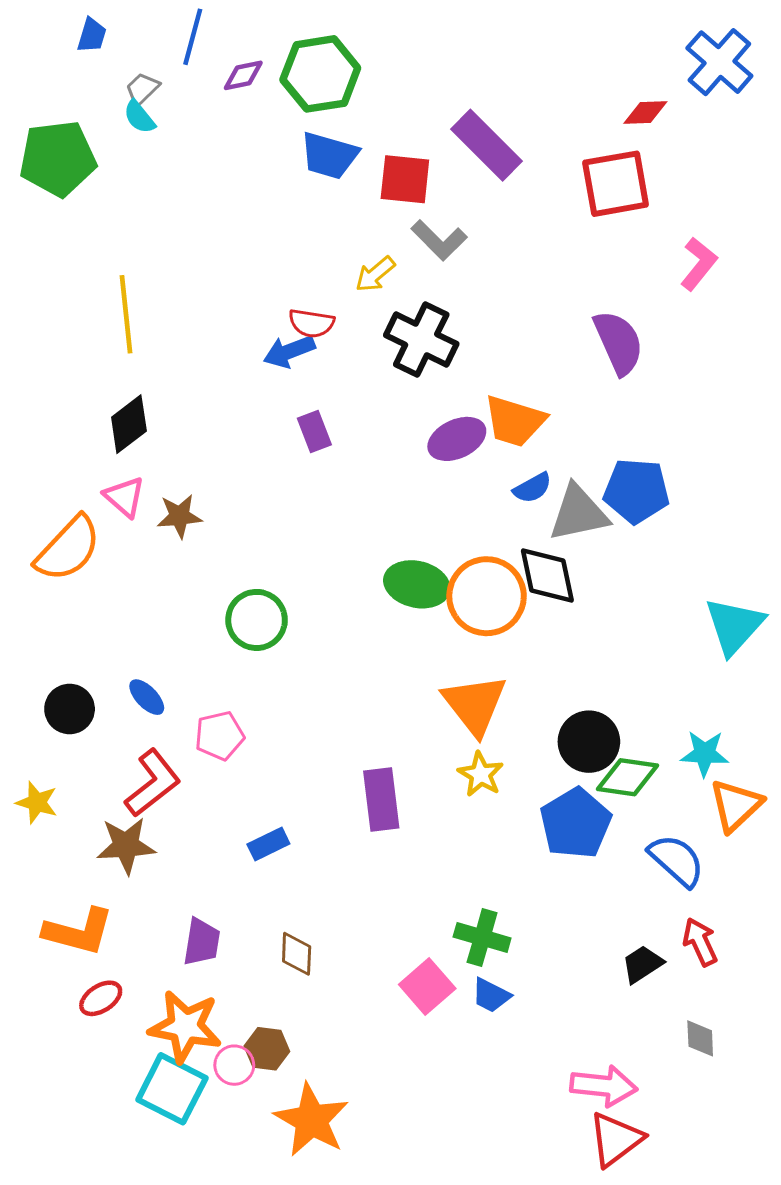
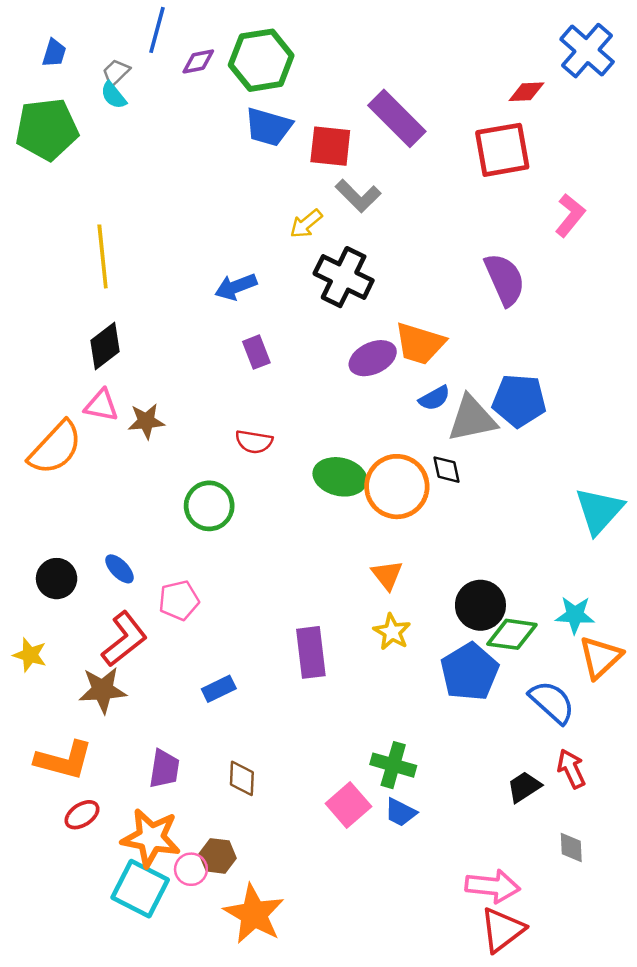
blue trapezoid: (92, 35) -> (54, 53), moved
red semicircle: (311, 323) -> (254, 442), moved
pink triangle: (124, 497) -> (101, 405), turned -30
black diamond: (547, 575) -> (447, 470), size x0.6
orange triangle: (475, 705) -> (387, 575), size x0.6

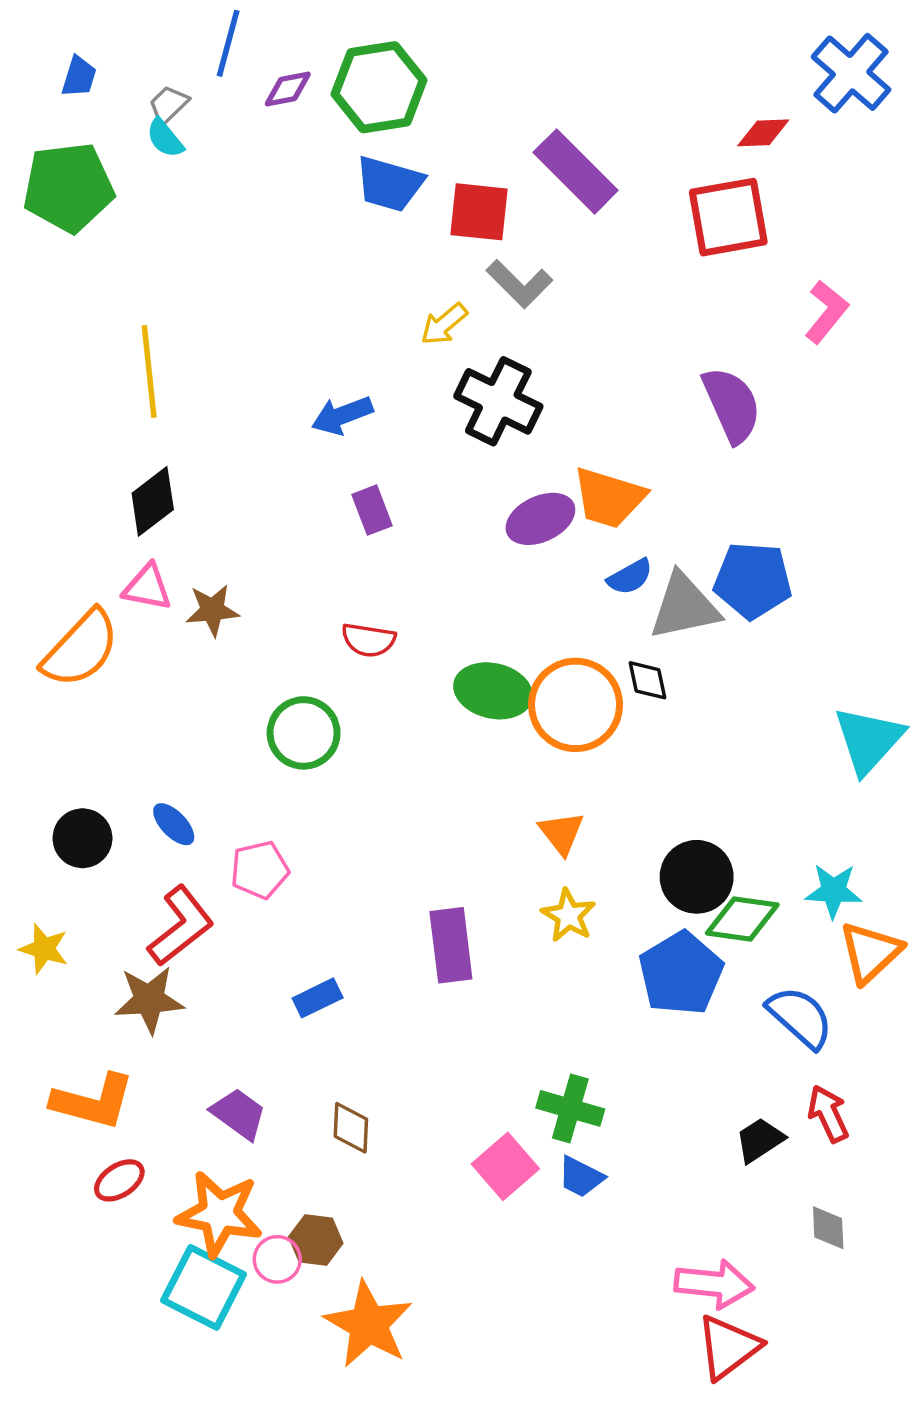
purple trapezoid: (164, 769) -> (239, 1114), turned -63

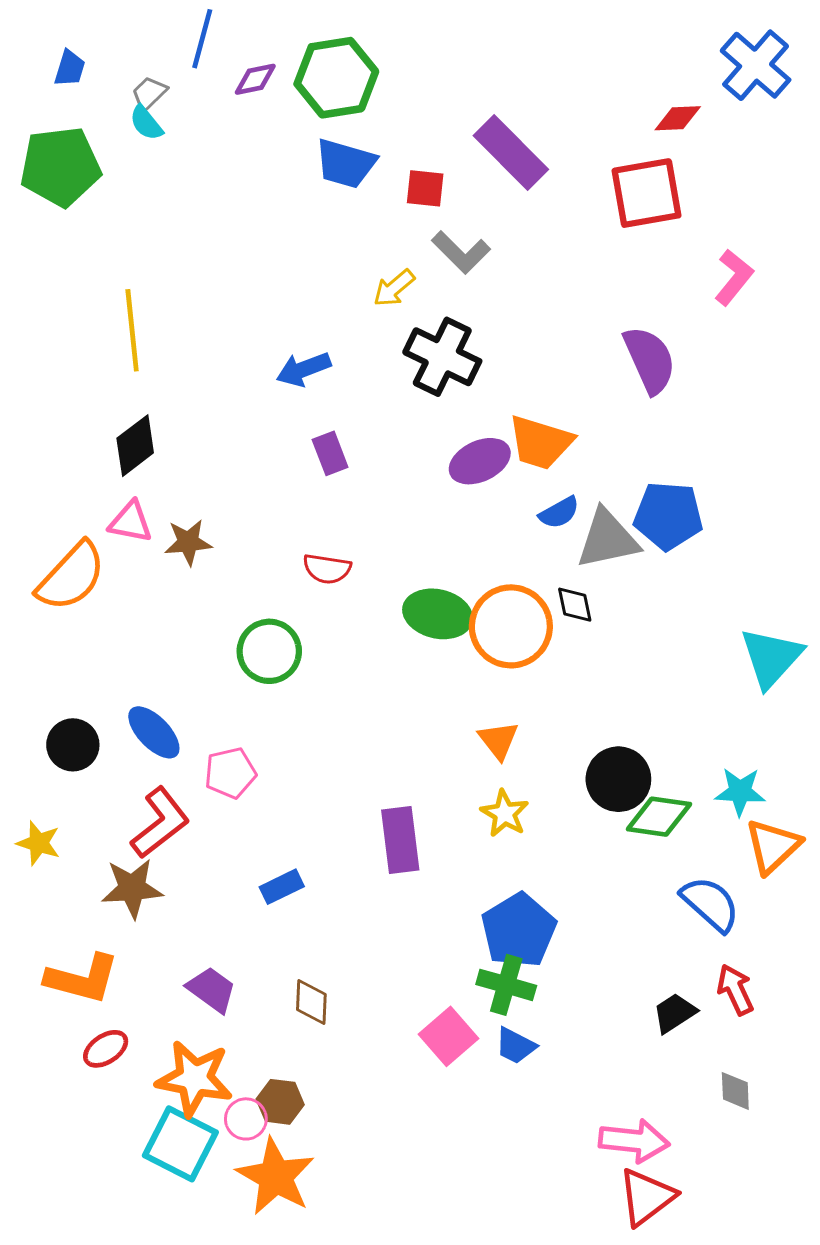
red square: (479, 212) -> (425, 188), size x0.7
blue ellipse: (174, 824) -> (154, 732), size x1.4
blue pentagon: (681, 973) -> (519, 930), moved
orange star: (368, 1324) -> (275, 1177), moved

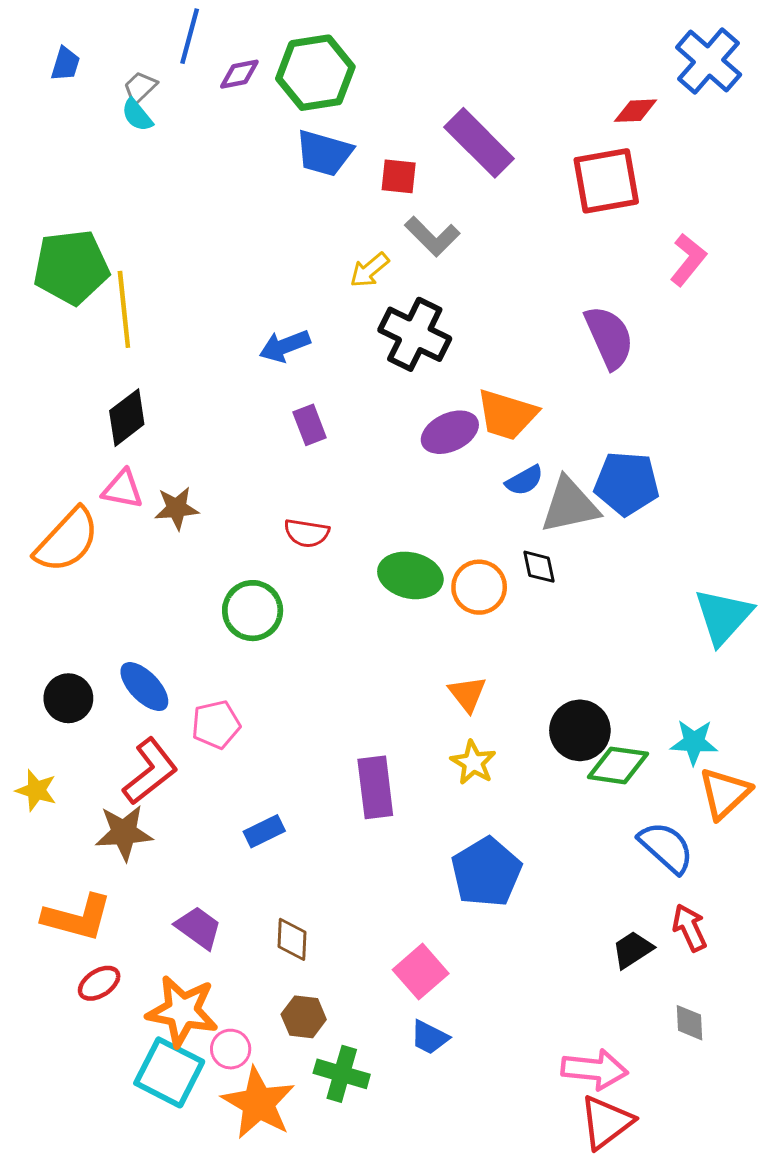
green pentagon: (60, 167) -> (71, 267), moved
orange circle: (511, 626) -> (479, 587), size x0.7
green cross: (506, 985) -> (342, 1074), moved
blue trapezoid: (516, 1046) -> (429, 1037), moved
brown hexagon: (280, 1102) -> (304, 1017), moved

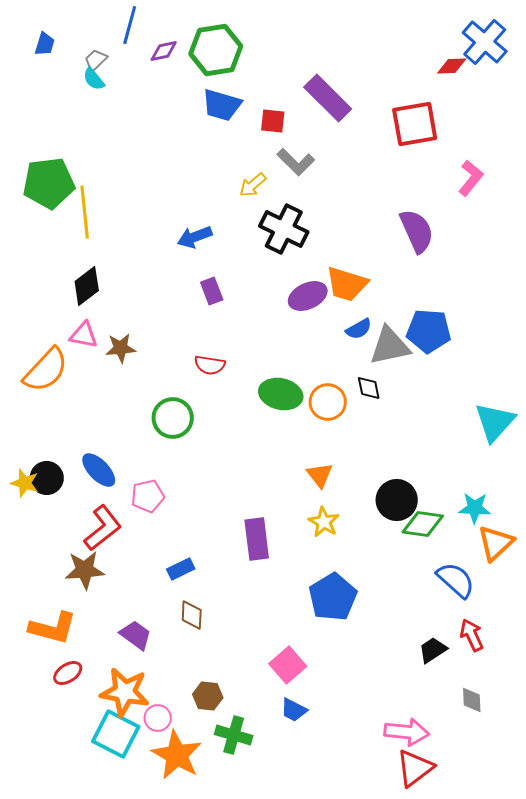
red diamond: (635, 111) -> (452, 66), moved
yellow star: (36, 790) -> (25, 483), moved
brown diamond: (292, 939) -> (192, 615), moved

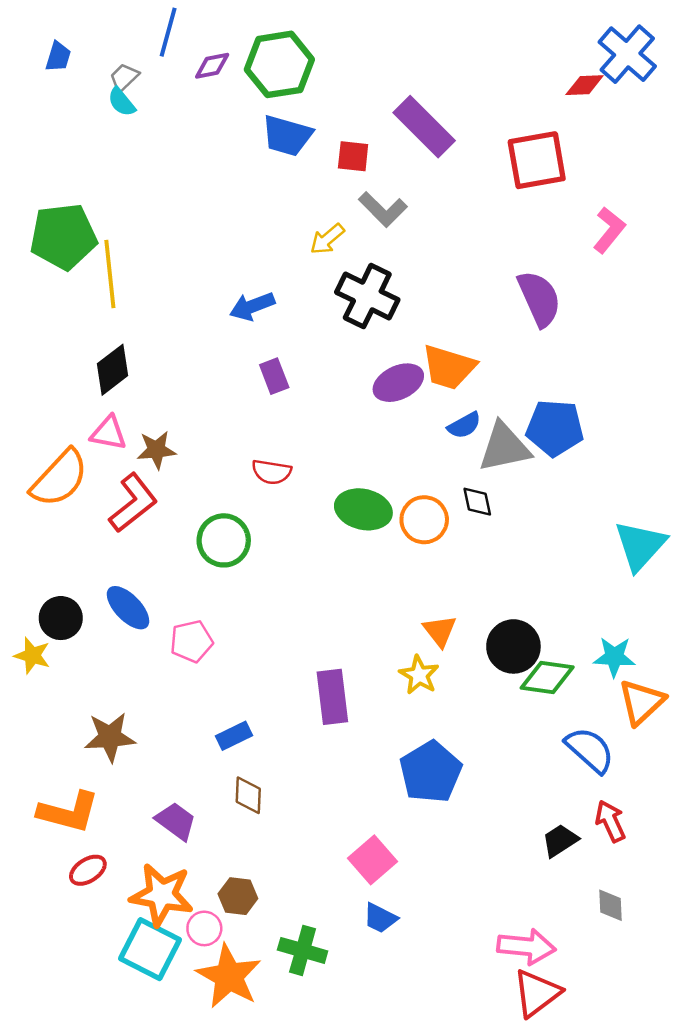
orange triangle: (320, 475) -> (440, 631), moved
yellow star: (25, 483) -> (32, 656), moved
red L-shape: (103, 528) -> (133, 503), moved
brown hexagon: (208, 696) -> (238, 896), moved

